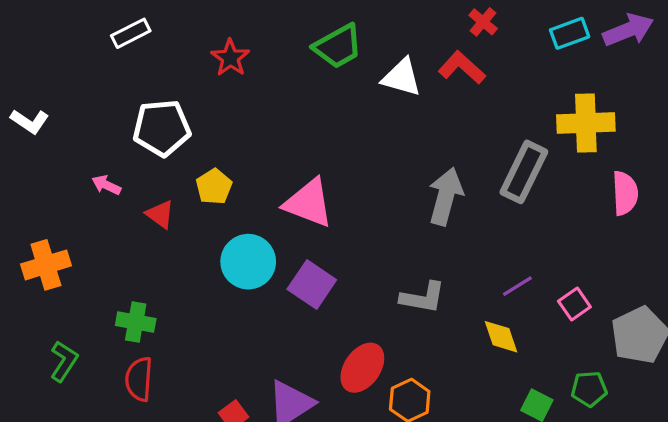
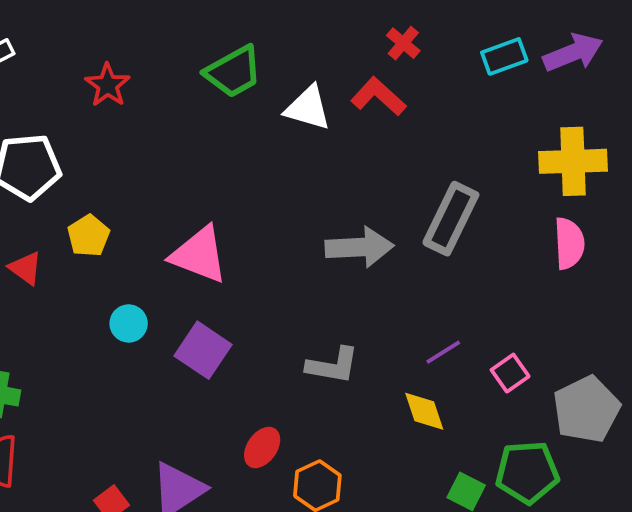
yellow cross: (586, 123) -> (573, 161), moved
gray arrow: (446, 196) -> (359, 247), turned 72
cyan circle: (248, 262) -> (129, 323), size x0.6
red ellipse: (362, 368) -> (262, 447), size x0.7
green pentagon: (589, 389) -> (527, 472), size x1.5

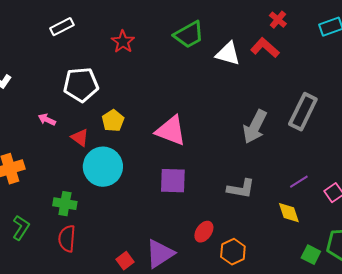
gray arrow: (359, 247) -> (255, 127), turned 120
cyan circle: (129, 323) -> (103, 167), moved, size x2.0
purple square: (203, 350) -> (173, 181), turned -32

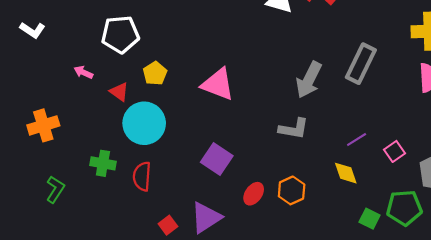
purple square: (173, 181) -> (217, 159), moved, turned 32
gray L-shape: (241, 189) -> (294, 129), moved
red semicircle: (67, 239) -> (142, 176), moved
orange hexagon: (233, 252) -> (292, 190), moved

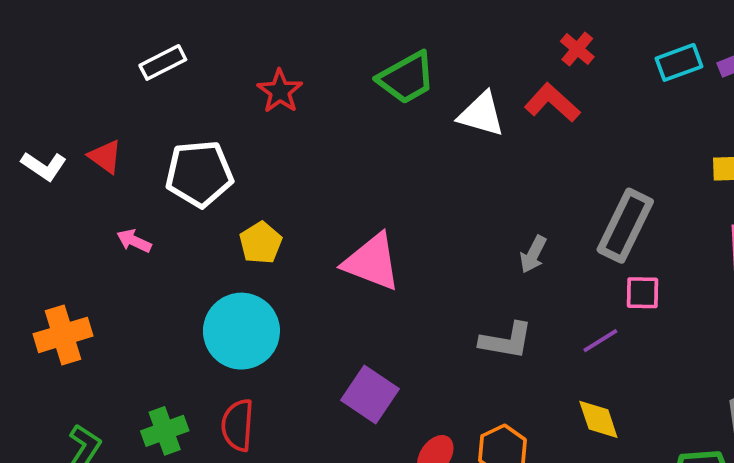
gray arrow: (309, 80) -> (533, 254), size x0.6
red triangle: (119, 92) -> (105, 156), moved
purple line: (357, 140) -> (600, 341), moved
pink square: (395, 151) -> (643, 293), moved, turned 36
green cross: (103, 163) -> (165, 431), moved, turned -30

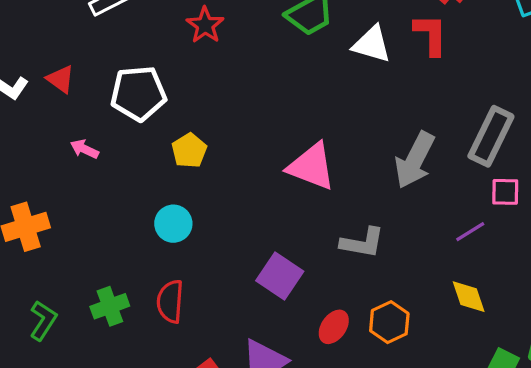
red L-shape: (552, 103) -> (431, 35), turned 48
gray arrow: (533, 254) -> (415, 160), size x1.8
pink triangle: (372, 262) -> (312, 166), moved
cyan circle: (241, 331) -> (173, 224), size x0.6
gray L-shape: (506, 341) -> (362, 243), moved

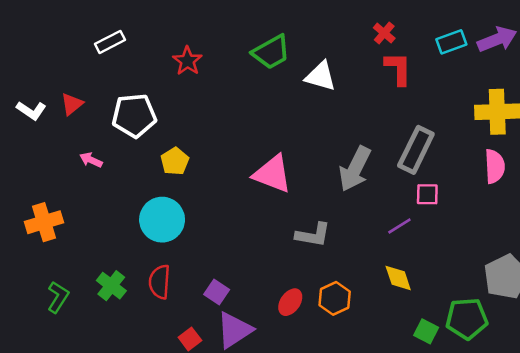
red L-shape: (431, 35) -> (398, 69), moved
red triangle: (61, 79) -> (72, 104), turned 45
cyan circle: (173, 224) -> (162, 220), size x1.5
purple square: (280, 276) -> (217, 292), moved, size x0.7
green cross: (110, 306) -> (111, 286), turned -32

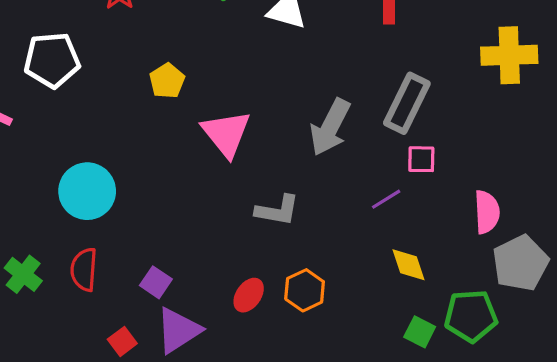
yellow pentagon: (175, 161) -> (167, 81), moved
pink semicircle: (495, 166) -> (487, 212), moved
pink triangle: (272, 174) -> (226, 134), turned 30
yellow diamond: (398, 278) -> (409, 265), moved

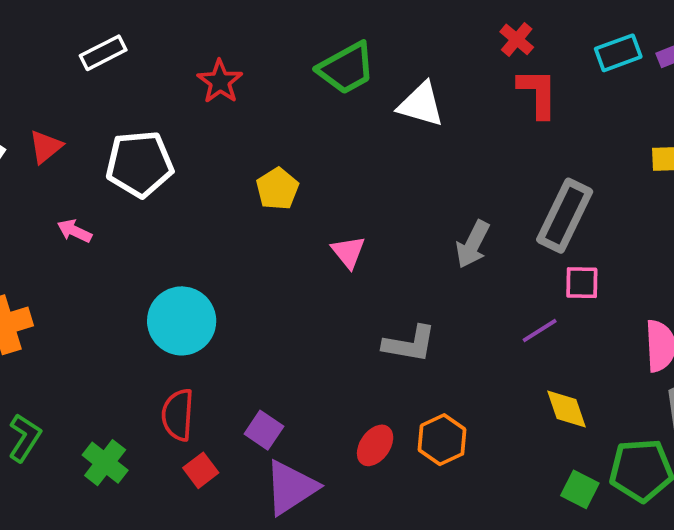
gray arrow: (330, 127) -> (473, 244), size x0.7
pink triangle: (226, 134) -> (348, 252), size x0.6
green cross: (23, 274) -> (105, 463), moved
red square: (122, 341) -> (201, 470), moved

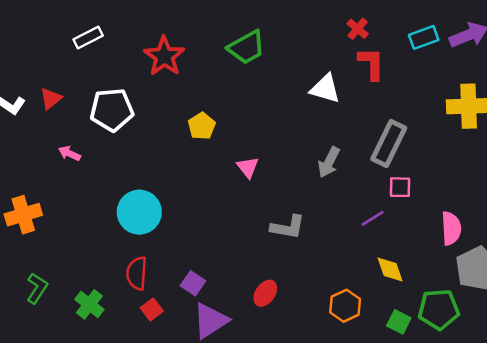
red star: (220, 82) -> (164, 56), size x1.4
white triangle: (421, 105) -> (325, 89), moved
orange hexagon: (442, 440) -> (345, 306), moved

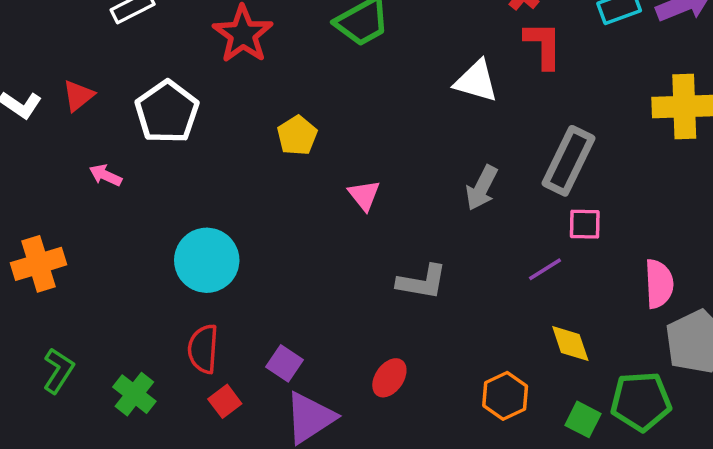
white pentagon: (112, 110) -> (167, 112), turned -30

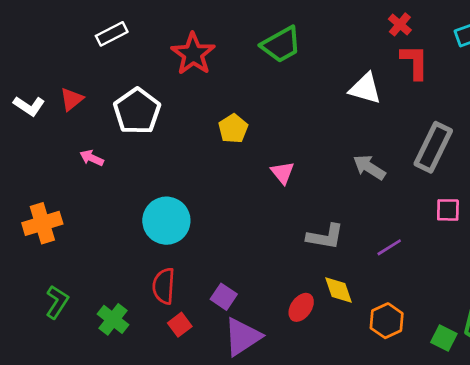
gray arrow: (482, 188) -> (369, 167), turned 96
pink square: (585, 224) -> (448, 210), moved
purple line: (545, 269) -> (389, 247), moved
yellow diamond: (570, 343) -> (339, 290), moved

